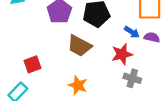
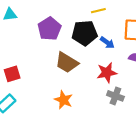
blue arrow: (132, 32) -> (107, 43), moved
red square: (32, 64) -> (12, 74), moved

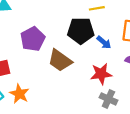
purple pentagon: (49, 29) -> (33, 39), moved
orange star: (64, 100) -> (19, 94), moved

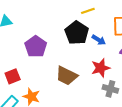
black pentagon: (81, 31) -> (77, 33), turned -30
brown trapezoid: (60, 60) -> (67, 76), moved

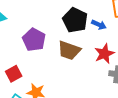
brown trapezoid: (67, 76) -> (69, 50), moved

